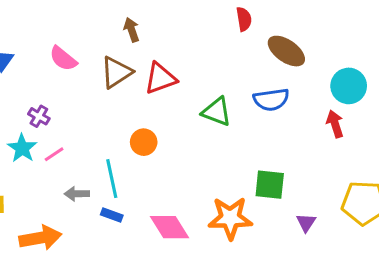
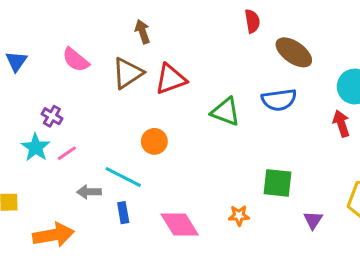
cyan line: (112, 179) -> (123, 177), turned -51
blue rectangle: (112, 215) -> (123, 213), turned 60
orange star: (230, 218) -> (239, 216), size x0.5

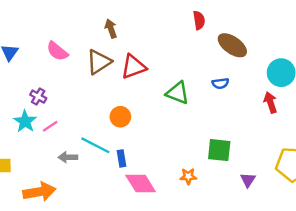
blue semicircle: (279, 100) -> (220, 83), size x0.6
blue rectangle: (123, 213) -> (122, 158), moved

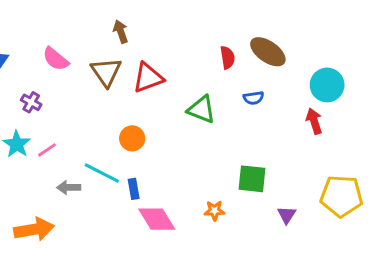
red semicircle: (199, 20) -> (227, 58), moved
brown triangle: (99, 62) -> (106, 72), turned -32
purple cross: (38, 96) -> (31, 102), moved

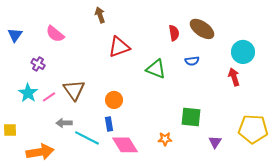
brown triangle: (106, 72) -> (74, 90), moved
orange circle: (132, 138) -> (114, 100), moved
cyan line: (102, 173) -> (87, 138), moved

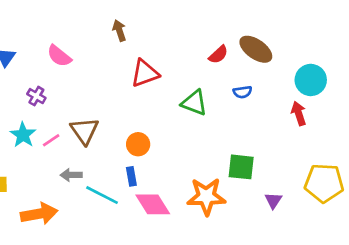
red semicircle: (174, 33) -> (218, 55), turned 56
orange star: (165, 139) -> (206, 196), size x2.0

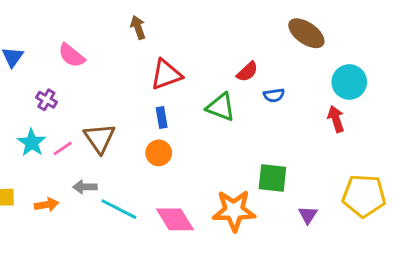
brown ellipse: (256, 49) -> (306, 33), moved
red semicircle: (218, 55) -> (247, 72), moved
blue rectangle: (131, 176) -> (162, 117), moved
orange arrow: (39, 214) -> (46, 205), moved, size x0.6

